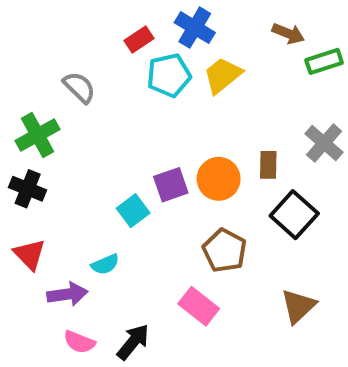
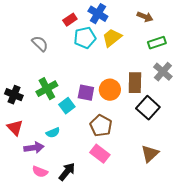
green rectangle: (324, 61) -> (157, 43), moved
green cross: (38, 135) -> (47, 89), moved
brown rectangle: (268, 165) -> (135, 83), size x1.5
purple square: (171, 185) -> (86, 93), turned 30
brown pentagon: (225, 250) -> (101, 126), moved

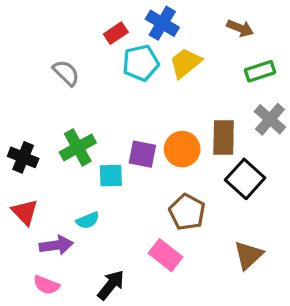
cyan square: (67, 106) -> (111, 176), turned 35
brown pentagon: (101, 126) -> (187, 212), moved
pink semicircle: (40, 172) -> (46, 285), moved

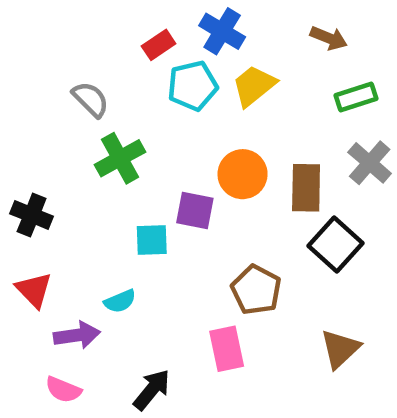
green cross: (78, 147) -> (120, 158), moved
orange circle: (182, 149) -> (243, 174), moved
pink rectangle: (166, 255) -> (227, 349), turned 40

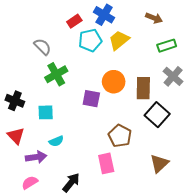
cyan square: (152, 240) -> (46, 112), moved
pink semicircle: (63, 390) -> (30, 183), turned 126

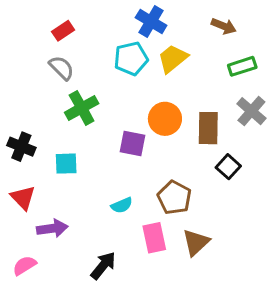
red rectangle: (74, 21) -> (63, 31), moved
black square: (157, 115) -> (228, 167), size x0.7
cyan semicircle: (56, 141) -> (122, 205), moved
brown triangle: (159, 163) -> (196, 242), moved
pink semicircle: (30, 183) -> (24, 265), moved

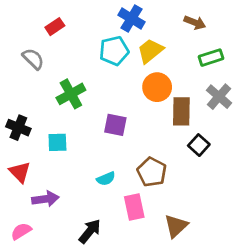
gray semicircle: (62, 68) -> (33, 59), moved
orange circle: (165, 119) -> (157, 87), moved
brown triangle: (196, 242) -> (176, 226), moved

